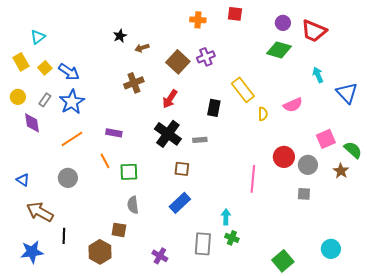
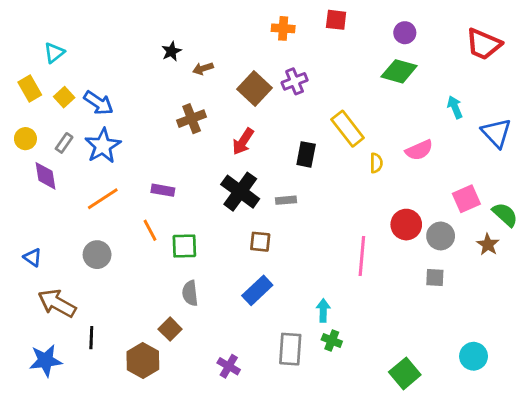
red trapezoid: (314, 31) -> (484, 44), moved
brown square: (119, 230) -> (170, 329), turned 35

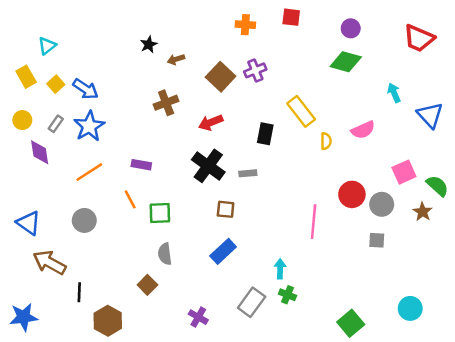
red arrow: (243, 141) -> (211, 123), turned 35
blue triangle: (33, 257) -> (28, 223), size x1.5
gray rectangle: (290, 349) -> (252, 302), turned 32
blue star: (45, 361) -> (24, 317), moved
brown hexagon: (143, 361) -> (108, 321), moved

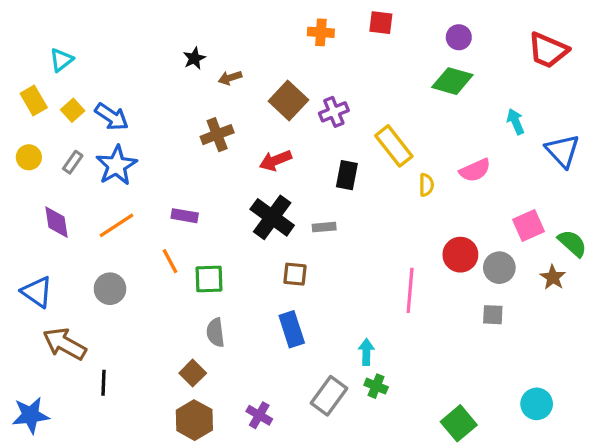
purple cross: (255, 70) -> (334, 112), moved
purple diamond: (40, 152) -> (56, 222), moved
blue rectangle: (223, 251) -> (292, 329), turned -65
brown hexagon: (108, 321) -> (194, 420), moved

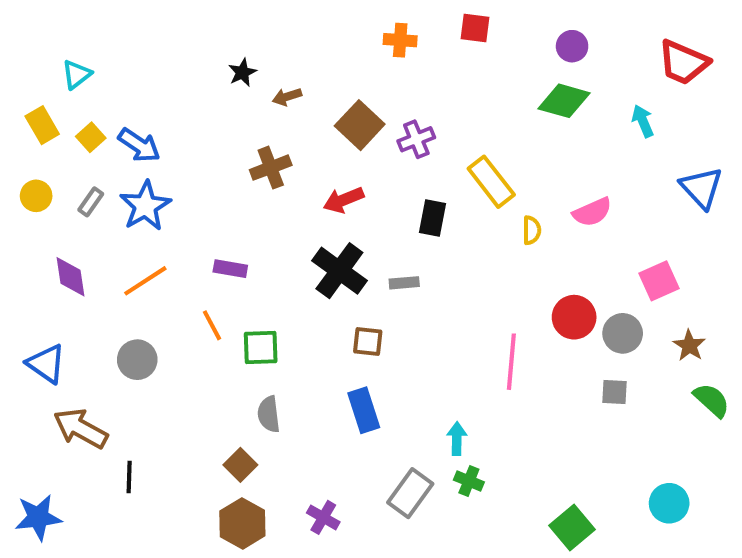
cyan arrow: (516, 122) -> (643, 121), moved
green semicircle: (572, 243) -> (712, 400), moved

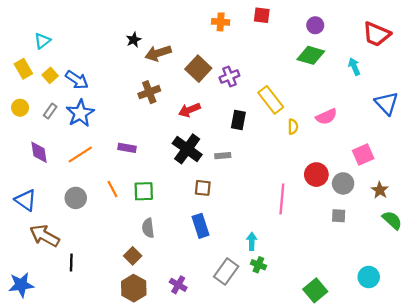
brown arrow: (287, 97) -> (158, 53), size x1.6
orange line: (212, 325) -> (113, 189), moved

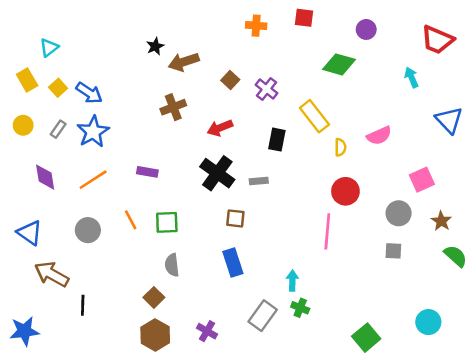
green diamond: (311, 55) -> (339, 64), moved
brown square: (198, 69) -> (230, 80), size x0.6
purple cross: (229, 77) -> (267, 89), turned -30
red circle: (316, 175) -> (345, 191), moved

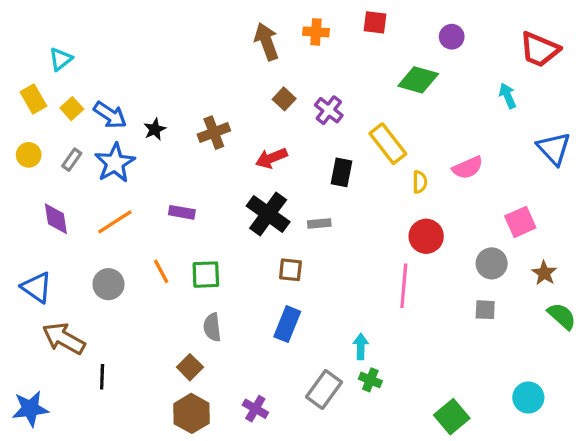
black star: (155, 46) -> (155, 129), moved
brown arrow: (184, 62) -> (267, 42), moved, turned 88
blue rectangle: (233, 262) -> (287, 324), turned 40

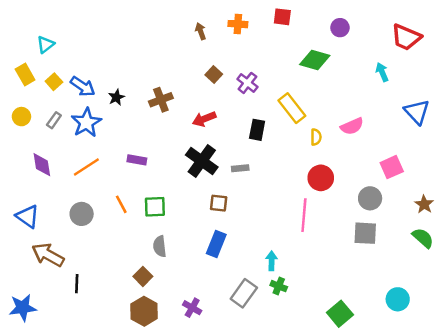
brown arrow: (267, 42) -> (201, 31), size x0.6
brown star: (544, 273) -> (424, 204), moved
gray square: (485, 310) -> (365, 233), size x1.5

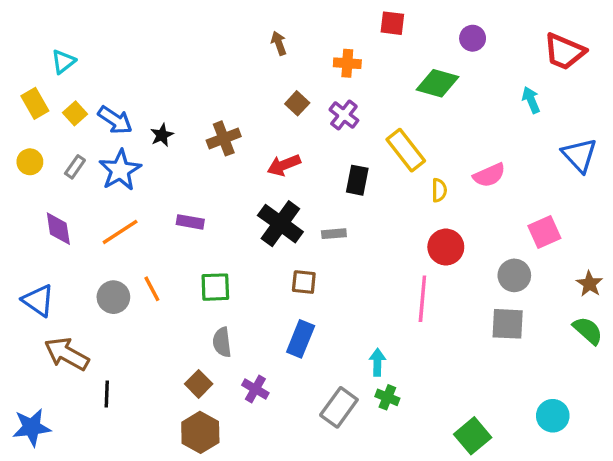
orange cross: (238, 24) -> (347, 63), moved
orange line: (121, 204) -> (152, 289), moved
purple cross: (192, 308) -> (255, 389), moved

